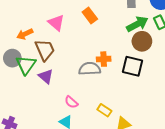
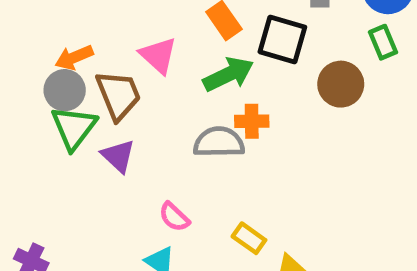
pink triangle: (56, 23) -> (158, 55), moved
green arrow: (137, 24) -> (228, 74), moved
gray circle: (12, 58) -> (65, 90), moved
black square: (133, 66) -> (282, 39), moved

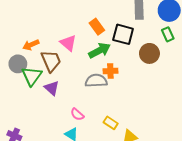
gray circle: (65, 90) -> (18, 64), moved

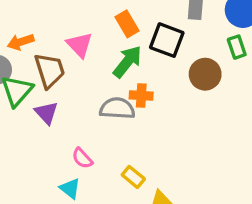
green arrow: (100, 50) -> (127, 62), turned -30

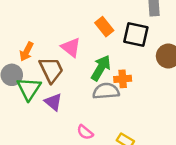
orange arrow: (21, 42) -> (26, 52), turned -36
green arrow: (127, 62) -> (101, 68), moved

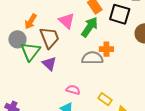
green arrow: (101, 68) -> (90, 27), moved
pink semicircle: (85, 132) -> (73, 90), turned 152

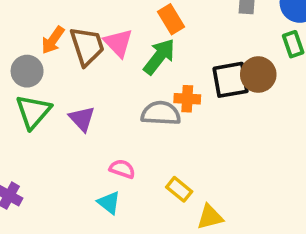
black square: (120, 14) -> (231, 80), moved, turned -30
brown trapezoid: (50, 38) -> (87, 46), moved
green triangle: (30, 51) -> (33, 112), moved

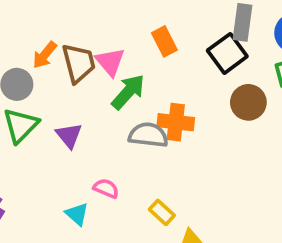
green arrow: (159, 57) -> (128, 92), moved
black square: (231, 80) -> (227, 53), moved, turned -30
orange cross: (187, 99) -> (176, 122), size x1.4
cyan triangle: (109, 203) -> (77, 214), moved

